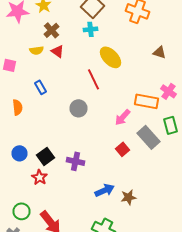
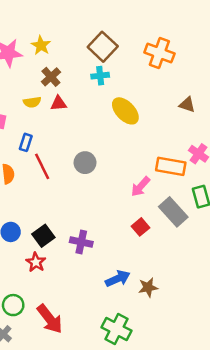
red triangle: (58, 51) -> (59, 103), turned -40
red line: (94, 79) -> (42, 166), moved
blue rectangle: (40, 87) -> (26, 142), moved, turned 48
gray circle: (78, 108) -> (85, 163), moved

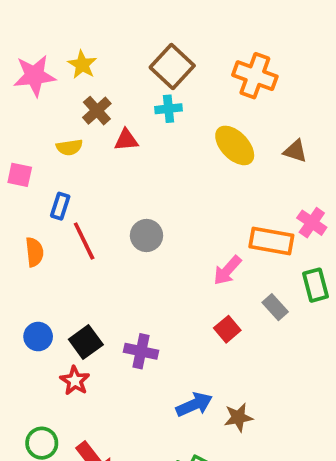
red triangle: (59, 103) -> (126, 140), moved
yellow ellipse: (125, 111) -> (235, 145), moved
gray rectangle: (173, 212) -> (275, 307), size x0.6

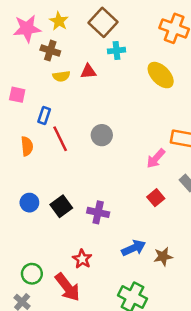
brown square: (172, 66) -> (103, 22), moved
brown cross: (97, 111) -> (50, 51), moved, turned -30
yellow semicircle: (69, 147) -> (61, 76), moved
red star: (75, 381) -> (82, 259), moved

